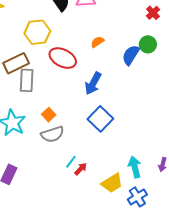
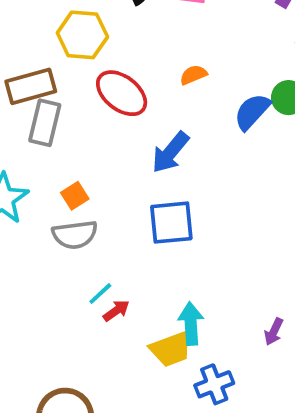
blue square: (100, 119) -> (171, 223), turned 30
cyan arrow: (135, 167) -> (191, 324), moved

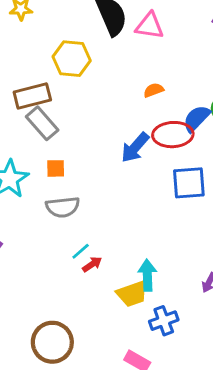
red ellipse: (122, 93) -> (173, 135), moved, turned -42
gray rectangle: (45, 123) -> (42, 123), turned -56
orange square: (75, 196) -> (56, 168), moved, turned 30
blue square: (171, 223) -> (189, 183), moved

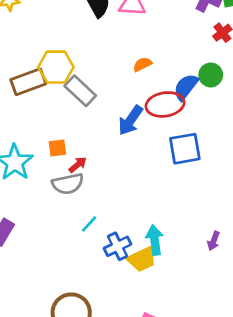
yellow hexagon: (72, 59) -> (56, 67), moved
gray rectangle: (42, 123) -> (80, 91), moved
red arrow: (92, 264) -> (78, 165), moved
blue cross: (164, 321) -> (118, 246), moved

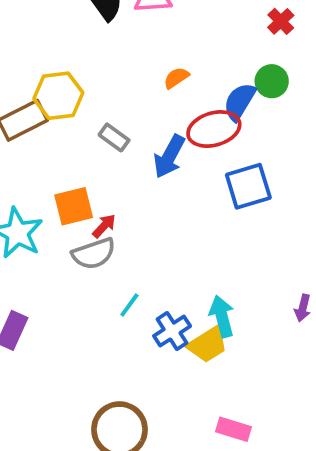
gray rectangle: (80, 91) -> (114, 137), moved, size x0.7
orange square: (57, 148) -> (74, 206), size x1.5

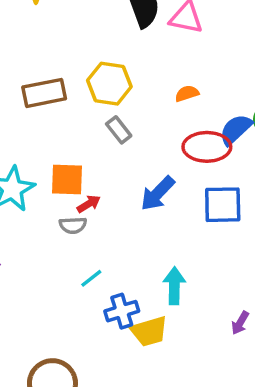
yellow hexagon: (58, 96) -> (109, 84), moved
blue arrow: (169, 156) -> (158, 193), moved
gray semicircle: (94, 254) -> (73, 225), size x0.7
cyan arrow: (222, 316) -> (174, 286), moved

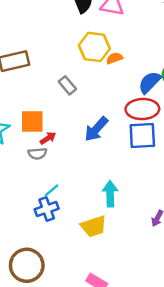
yellow hexagon: (109, 84) -> (94, 47), moved
red ellipse: (207, 147) -> (142, 109), moved
blue cross: (122, 311) -> (47, 209), moved

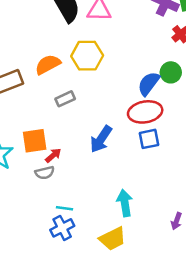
orange semicircle: (114, 58) -> (48, 64), moved, size x1.5
gray rectangle: (67, 85) -> (65, 99), turned -66
blue square: (142, 136) -> (149, 139), size x0.7
cyan line: (52, 190) -> (65, 208), turned 56

